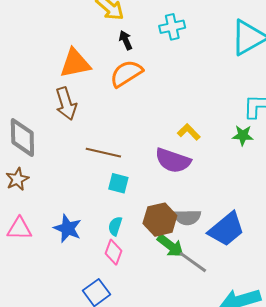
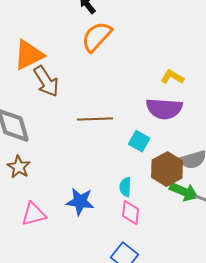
orange triangle: (75, 63) -> (29, 55), moved
cyan square: (118, 183) -> (139, 141), moved, turned 30

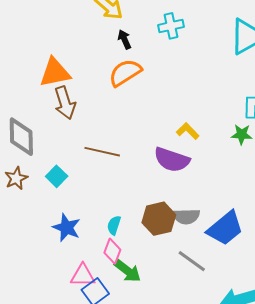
cyan square: (139, 141) -> (57, 176), moved
green arrow: (184, 192) -> (127, 271), moved
pink triangle: (34, 214) -> (83, 275), moved

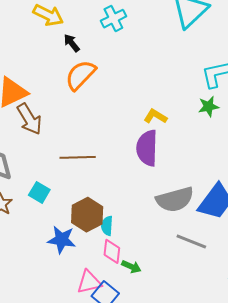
purple semicircle: (172, 160) -> (147, 148), turned 87
gray semicircle: (186, 216) -> (175, 199), size x1.4
brown hexagon: (159, 219) -> (87, 215), moved
green arrow: (127, 271) -> (131, 267), size x0.7

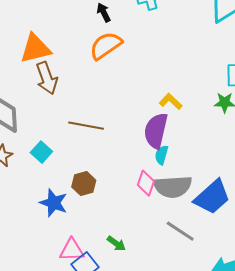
brown hexagon: (87, 215) -> (84, 184), size x0.7
cyan semicircle: (107, 226) -> (162, 155), moved
pink diamond: (112, 251) -> (146, 183), moved

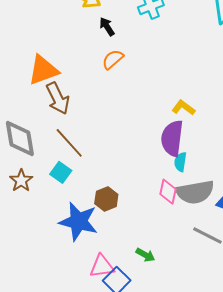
orange semicircle: (106, 46) -> (113, 59), size x0.7
brown line: (86, 126) -> (69, 143), moved, turned 44
blue star: (54, 203) -> (78, 221), size x1.4

